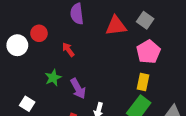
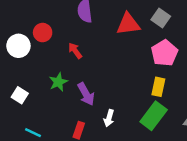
white square: (27, 104) -> (20, 95), moved

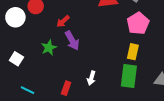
red arrow: (75, 51) -> (63, 21), turned -96
purple arrow: (86, 94) -> (72, 41), moved
green rectangle: (154, 116) -> (129, 76), turned -30

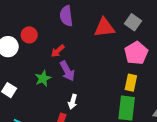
white arrow: (91, 78) -> (73, 102), moved

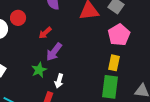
purple arrow: (67, 71) -> (54, 52), turned 66
green star: (43, 78) -> (39, 70), moved

